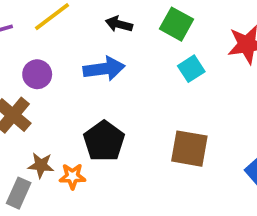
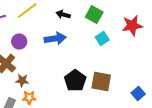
black pentagon: (104, 141) -> (75, 81), moved
brown star: (41, 165) -> (22, 81), moved
orange star: (72, 176) -> (29, 98), moved

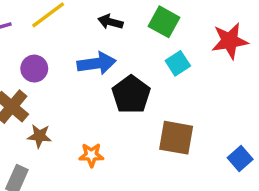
black pentagon: (75, 81) -> (131, 94), moved
orange star: (29, 98) -> (91, 155), moved

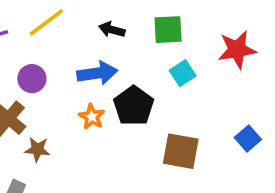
green square: (164, 22) -> (168, 30), turned -32
orange star: (91, 155) -> (92, 117), moved, turned 30
blue square: (240, 158) -> (248, 139), moved

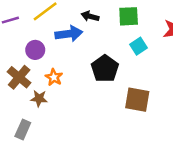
blue arrow: (97, 73) -> (69, 34), moved
orange star: (92, 117) -> (54, 77), moved

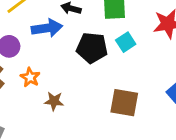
black pentagon: (105, 69) -> (92, 48), moved, turned -30
brown star: (39, 98) -> (54, 101), moved

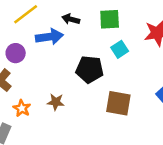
black pentagon: (92, 48) -> (90, 69), moved
orange star: (30, 77) -> (22, 108), moved

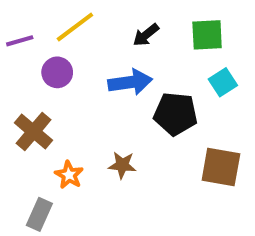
black arrow: (71, 19) -> (146, 35), turned -54
blue arrow: (49, 37) -> (130, 82), moved
purple circle: (16, 53) -> (57, 72), moved

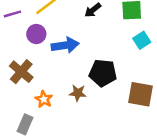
blue arrow: (130, 82) -> (65, 45), moved
black pentagon: (176, 114) -> (103, 73), moved

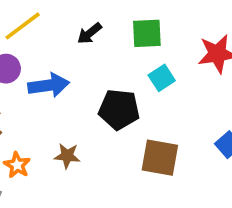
black pentagon: (103, 73) -> (119, 109), moved

